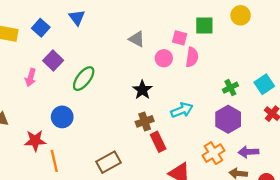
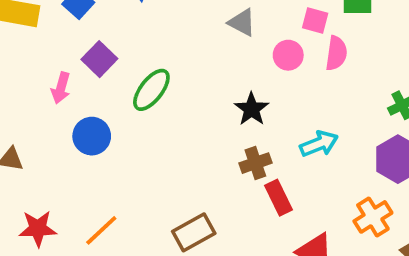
blue circle: (62, 117) -> (92, 136), moved
red star: (35, 141) -> (38, 229), moved
orange line: (54, 161) -> (101, 230), turned 60

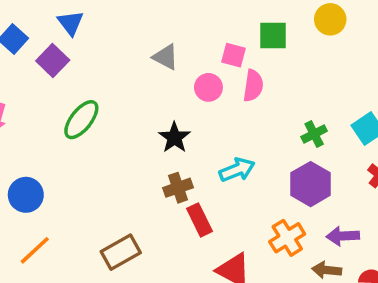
purple square: (99, 59) -> (53, 61), moved
blue circle: (92, 136) -> (26, 195), moved

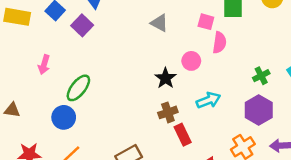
pink circle: (208, 87) -> (191, 61), moved
green ellipse: (81, 120) -> (78, 88), moved

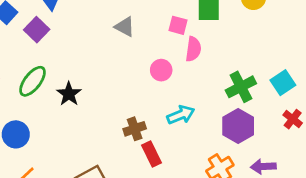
green cross: (261, 76) -> (241, 87), size x1.5
black star: (165, 78) -> (69, 94), moved
green ellipse: (78, 88) -> (33, 81), moved

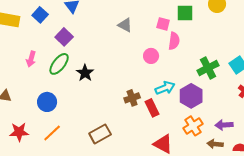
purple square: (37, 30) -> (64, 37), moved
purple hexagon: (238, 126) -> (191, 96), moved
red rectangle: (151, 154) -> (152, 108), moved

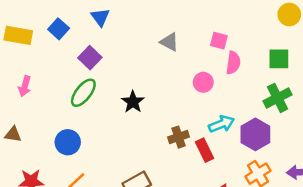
green square: (185, 13) -> (279, 59), moved
pink arrow: (31, 59) -> (25, 86), moved
black star: (85, 73) -> (133, 102), moved

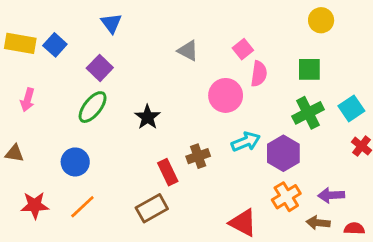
blue square: (59, 29) -> (55, 45), moved
pink square: (219, 41) -> (243, 49), turned 36
pink circle: (203, 82) -> (226, 95), size x1.5
red rectangle: (205, 150) -> (168, 172), moved

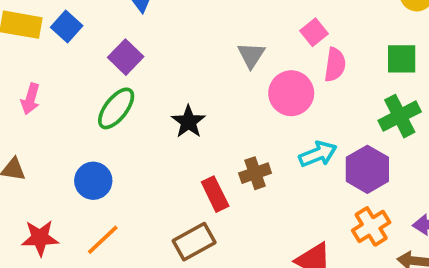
gray triangle: (188, 51) -> (251, 55), moved, turned 35

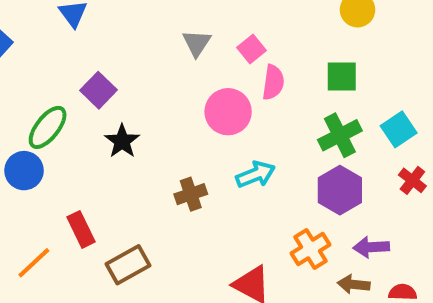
gray triangle: (251, 55) -> (197, 43), moved
purple square: (126, 57) -> (99, 90), moved
purple hexagon: (367, 169) -> (340, 190), moved
blue circle: (93, 181) -> (24, 171), moved
red rectangle: (215, 194) -> (81, 229), moved

